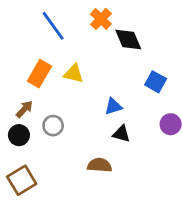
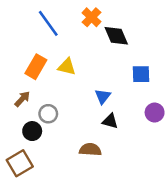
blue square: (156, 82) -> (141, 74), turned -30
blue triangle: (113, 106) -> (103, 96), turned -35
black circle: (19, 135) -> (32, 131), moved

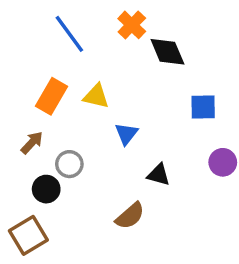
blue triangle: (103, 96) -> (126, 134), moved
brown semicircle: (90, 150) -> (130, 216), turned 135

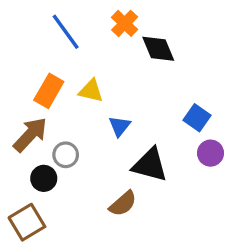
blue square: (203, 107) -> (197, 118), moved, turned 36
brown arrow: (32, 143) -> (30, 135), size x1.6
black triangle: (159, 175) -> (150, 165), size x1.6

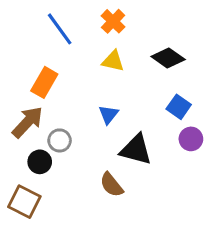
black diamond: (158, 49) -> (168, 58), moved, turned -32
yellow triangle: (91, 91) -> (113, 61), moved
brown semicircle: (123, 204) -> (111, 185), turned 92
brown square: (27, 222) -> (24, 202), turned -32

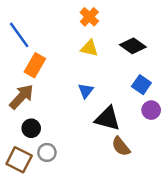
blue line: (60, 29) -> (19, 35), moved
gray circle: (60, 140) -> (47, 152), moved
brown semicircle: (111, 185) -> (121, 146), moved

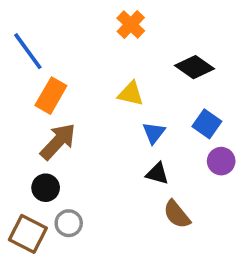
yellow triangle: (89, 48) -> (131, 94), moved
blue triangle: (86, 91) -> (154, 133), moved
brown arrow: (21, 97) -> (58, 142), moved
black triangle: (108, 119) -> (157, 174), size x0.6

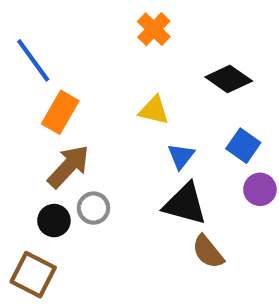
black triangle: (157, 174) -> (185, 204), size x1.6
gray circle: (69, 223) -> (93, 208), moved

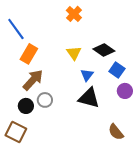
black diamond: (229, 79) -> (104, 50), moved
yellow triangle: (154, 110) -> (74, 53), turned 42
brown semicircle: (208, 252) -> (116, 132), moved

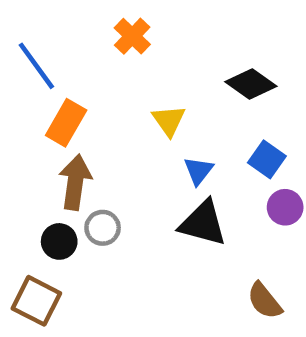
orange cross: (74, 14) -> (132, 36), moved
black diamond: (104, 50) -> (251, 84), moved
brown arrow: (33, 80) -> (75, 182), turned -35

